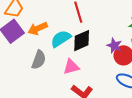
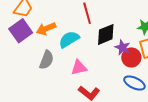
black diamond: (82, 41) -> (106, 34), moved

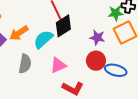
black diamond: (106, 34) -> (63, 26), moved
red circle: (131, 57) -> (96, 61), moved

